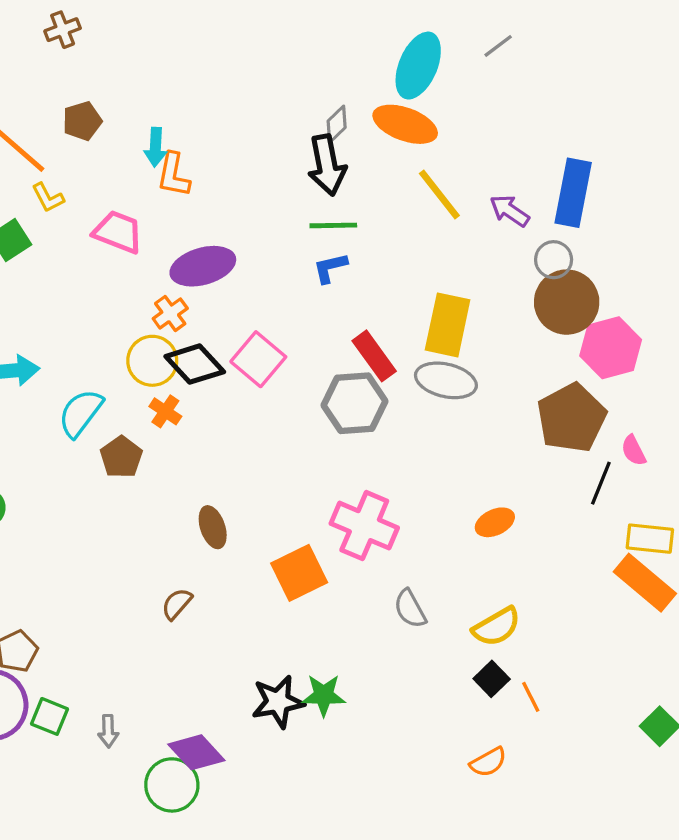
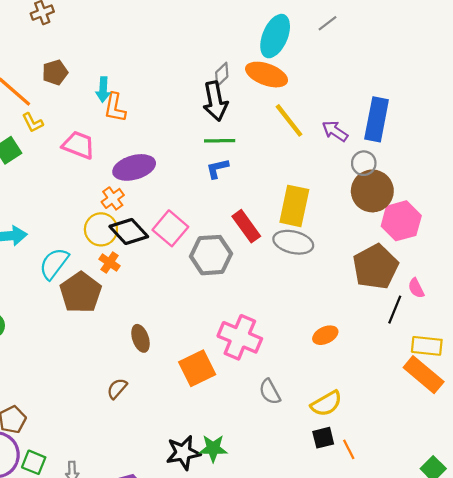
gray hexagon: (355, 403) -> (211, 255), moved
brown pentagon: (121, 457) -> (81, 292), size x1.5
black square: (492, 679) -> (323, 438), turned 30

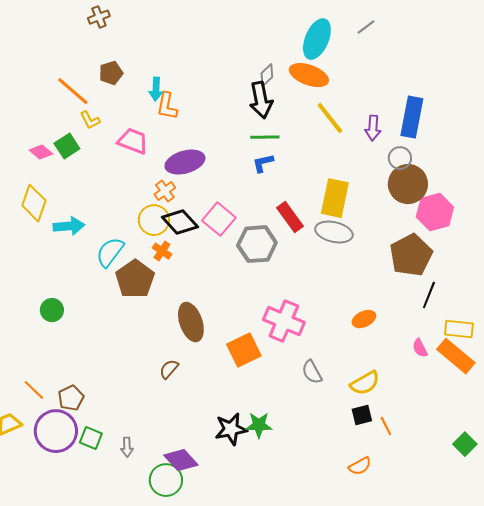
purple arrow: (335, 131) -> (373, 128), turned -120
pink semicircle: (416, 288) -> (420, 348), moved
brown ellipse: (140, 338) -> (191, 322), size x1.5

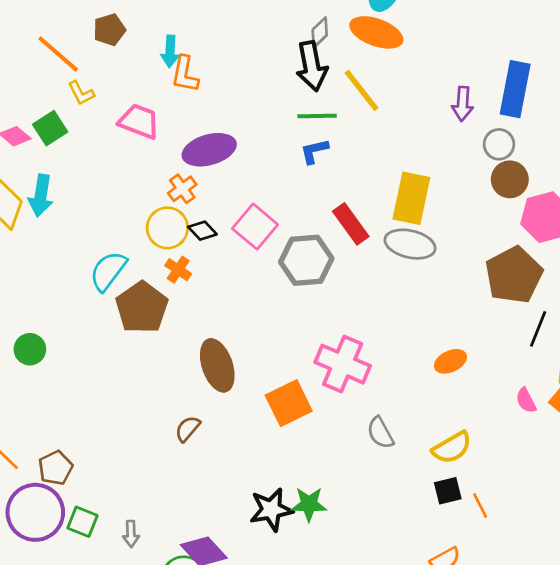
yellow line: (330, 118) -> (362, 90), moved
brown circle: (408, 184) -> (510, 179), size x0.7
black diamond: (180, 222) -> (202, 231), size x0.6
cyan arrow: (69, 226) -> (41, 196), moved, turned 104

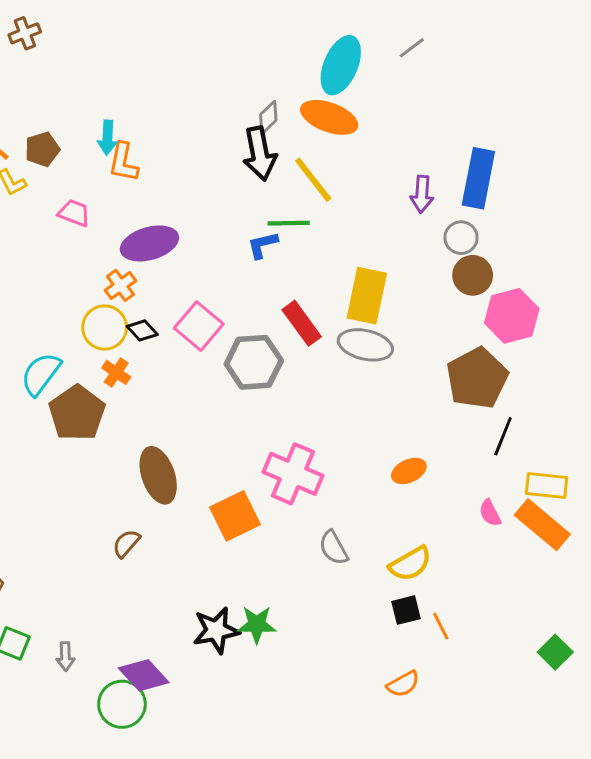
brown pentagon: (109, 30) -> (42, 149), moved
green line: (317, 116) -> (289, 223), moved
pink trapezoid: (139, 121) -> (74, 213), size x0.7

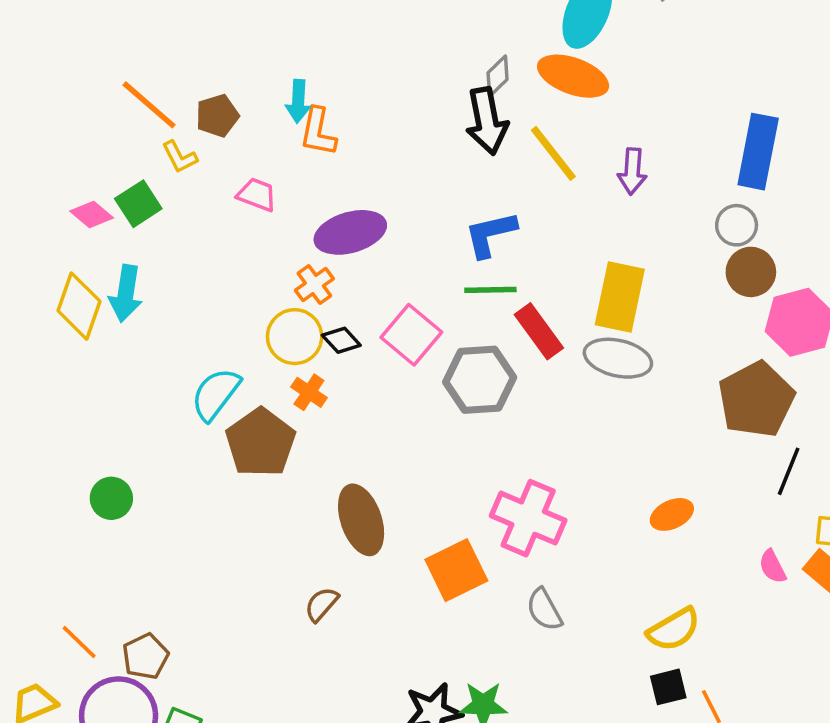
purple arrow: (422, 194) -> (632, 171), moved
green line: (289, 223) -> (490, 290), moved
blue L-shape: (263, 245) -> (490, 234), size x1.4
gray semicircle: (334, 548) -> (544, 610), moved

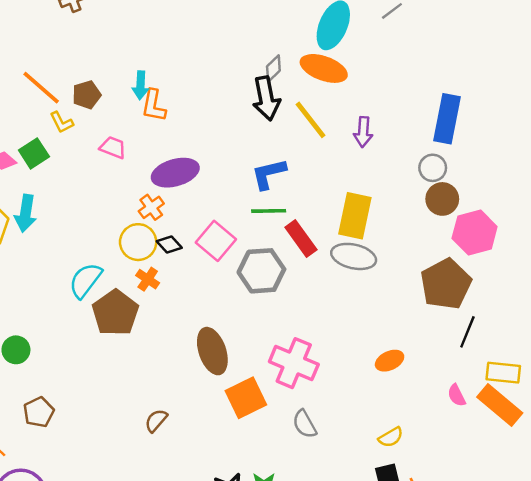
brown ellipse: (361, 520) -> (212, 351), moved
yellow semicircle: (674, 629) -> (391, 437), size x0.7
brown pentagon: (146, 656) -> (39, 412), moved

